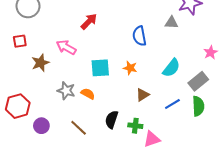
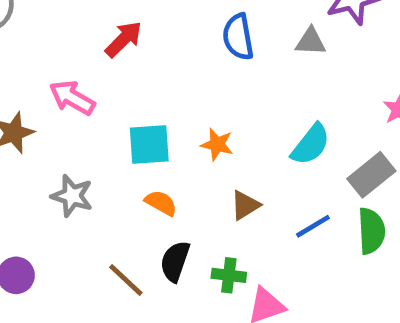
blue semicircle: (139, 36) -> (238, 37), moved
orange semicircle: (88, 94) -> (161, 203), moved
brown line: (79, 128) -> (126, 280), moved

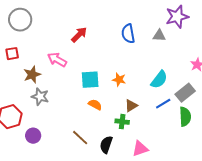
gray star: (72, 196) -> (40, 97), moved
blue line: (313, 226) -> (163, 104), moved
black semicircle: (175, 261) -> (106, 145), moved
green cross: (229, 275) -> (122, 122), moved

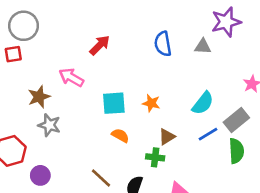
red square: (12, 54) -> (13, 54), moved

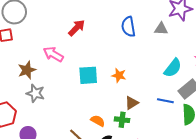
cyan semicircle: (203, 103) -> (173, 68), moved
blue line: (208, 134) -> (165, 101), turned 42
orange semicircle: (120, 135) -> (98, 121), moved

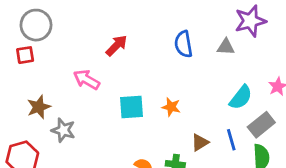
brown star: (27, 70) -> (39, 107), moved
blue line: (165, 101) -> (231, 140), turned 63
brown triangle: (132, 103) -> (200, 142), moved

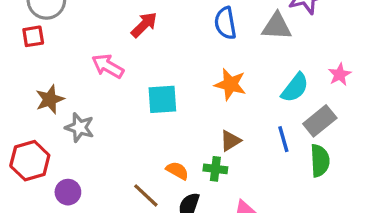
gray triangle: (226, 47) -> (277, 26), size x1.4
orange star: (171, 107) -> (230, 84), moved, size x1.4
brown triangle: (200, 142) -> (230, 141), moved

